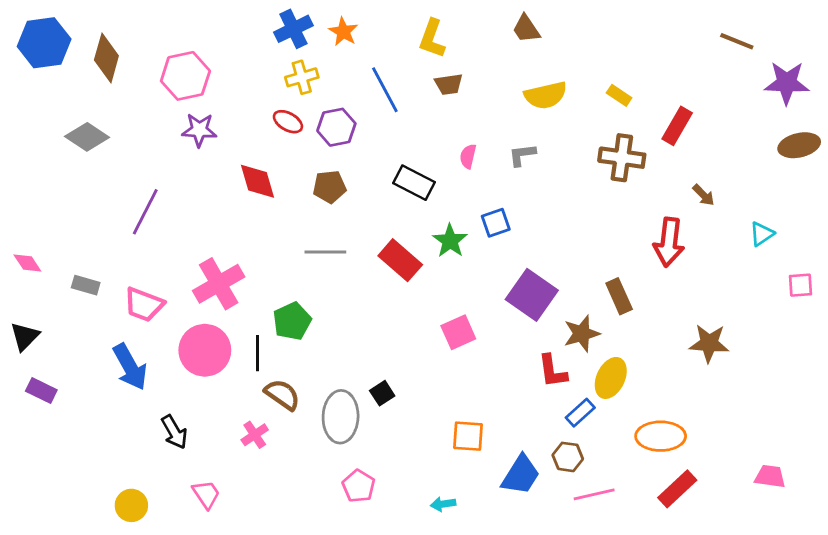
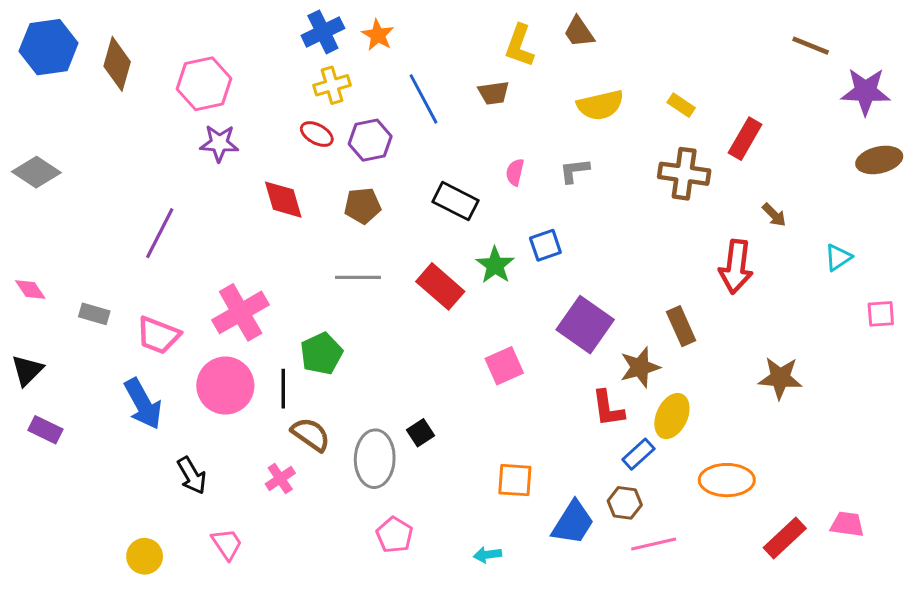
yellow L-shape: (432, 39) -> (520, 46), moved
gray diamond: (87, 137) -> (36, 172), moved
red rectangle: (677, 489) -> (785, 538), moved

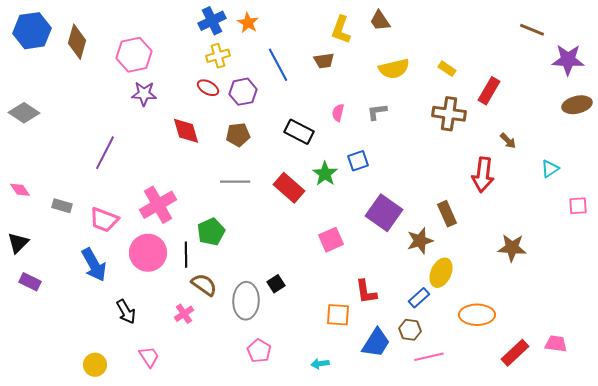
red L-shape: (608, 408) -> (366, 292), moved

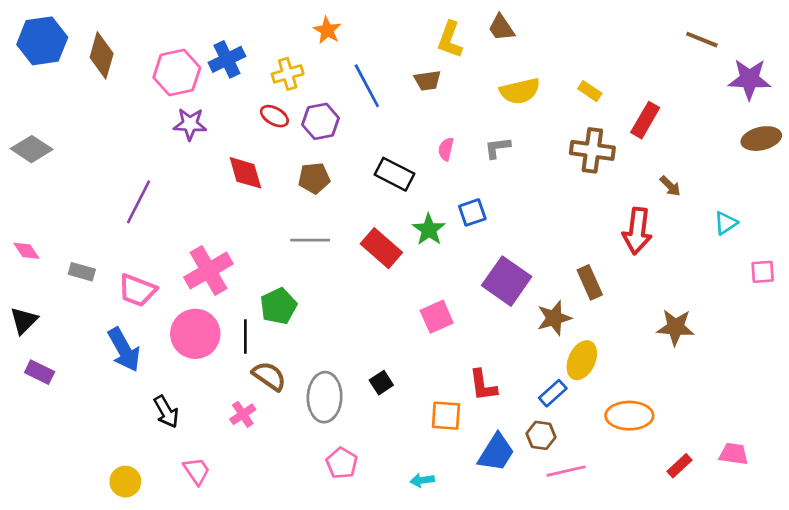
blue cross: (212, 21) -> (227, 59), moved
black square: (276, 284) -> (381, 383), moved
red rectangle: (515, 353) -> (679, 466), size x0.7

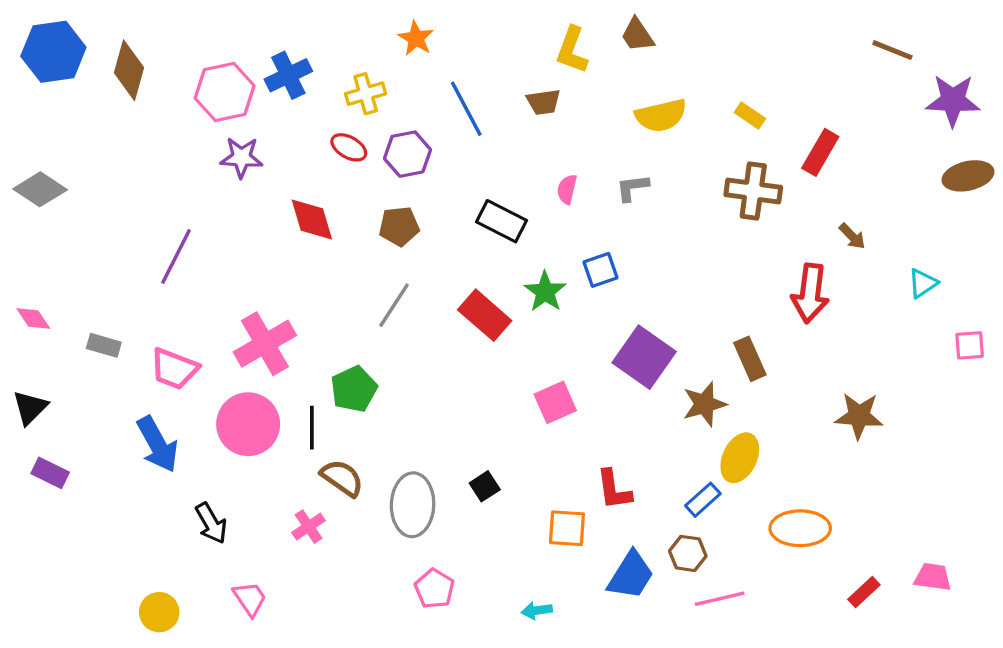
gray line: (310, 240) -> (394, 305), turned -57

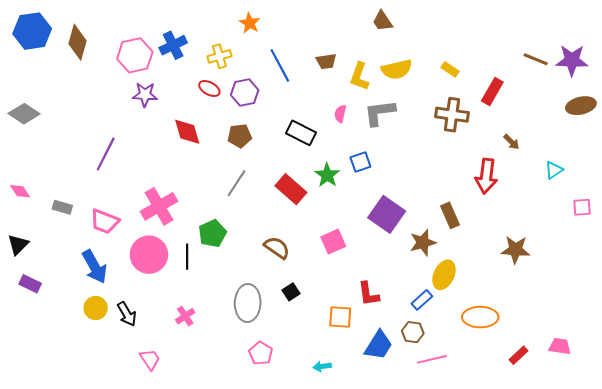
yellow L-shape: (572, 50) -> (359, 76), moved
brown line: (892, 50) -> (536, 59), moved
gray L-shape: (632, 188) -> (380, 113), size x1.6
brown semicircle: (342, 478) -> (277, 248), moved
yellow circle: (159, 612) -> (96, 308), moved

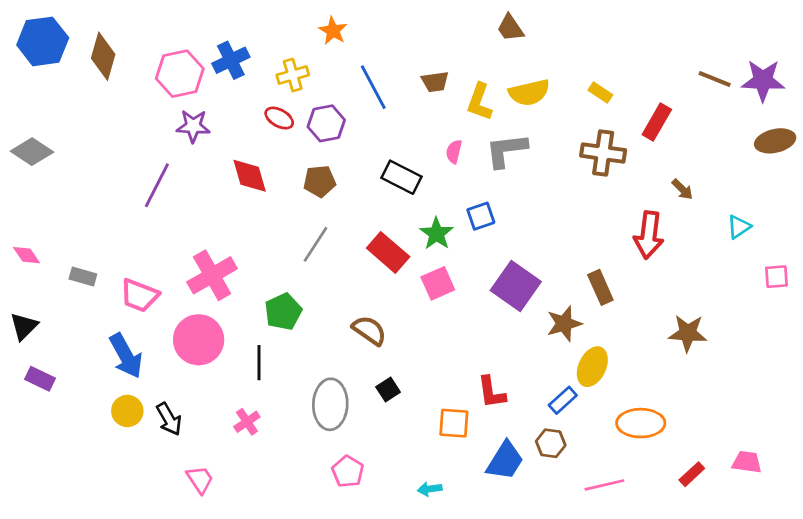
purple line: (106, 154) -> (157, 185), moved
pink square: (333, 242) -> (438, 283), moved
black line: (187, 257) -> (259, 363), moved
pink line: (432, 359) -> (604, 485), moved

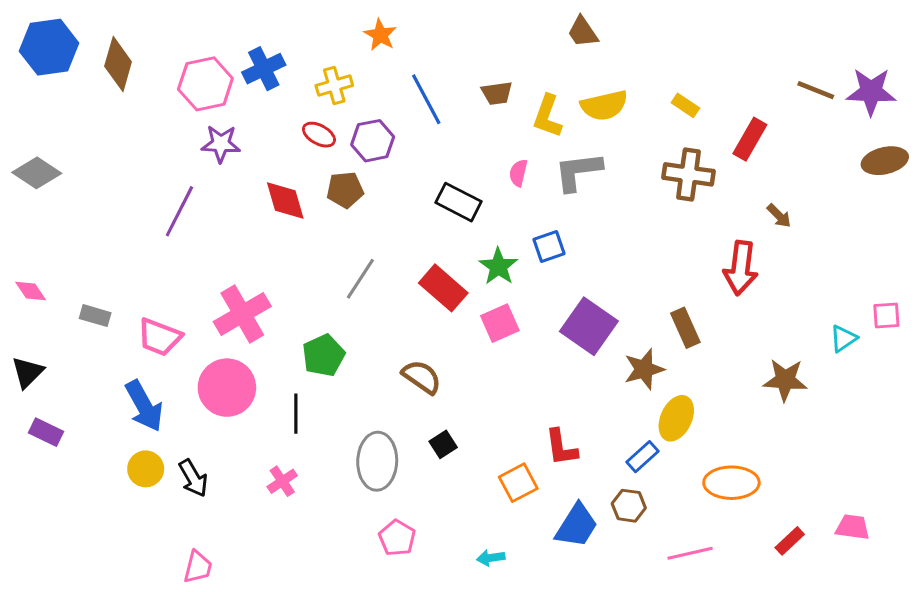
brown pentagon: (320, 181) -> (345, 190), moved
cyan triangle: (739, 227) -> (843, 339), moved
orange square: (454, 423) -> (518, 483), turned -32
pink trapezoid: (200, 480) -> (198, 567), moved, turned 48

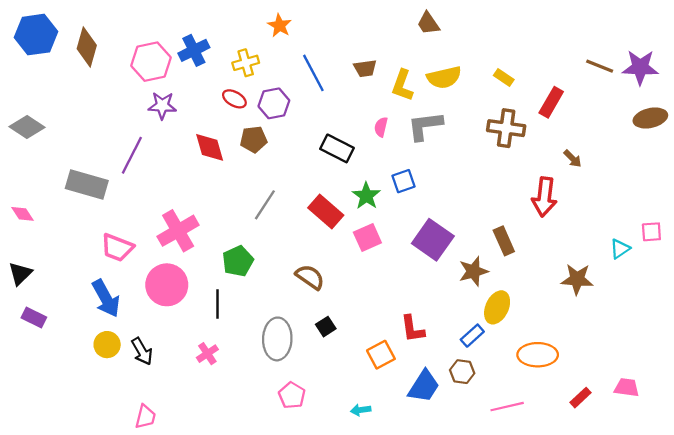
gray rectangle: (95, 316) -> (87, 185), moved, size x1.8

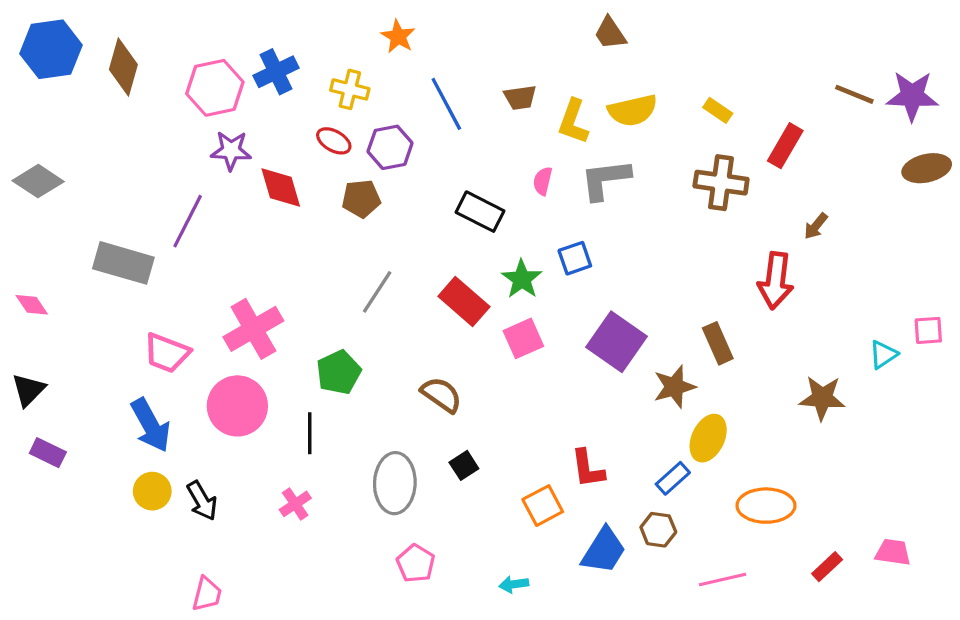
yellow cross: (246, 63) -> (350, 89), turned 30
red diamond: (210, 147) -> (281, 187), moved
brown arrow: (573, 159) -> (816, 226), turned 84

